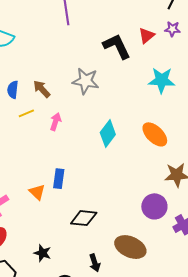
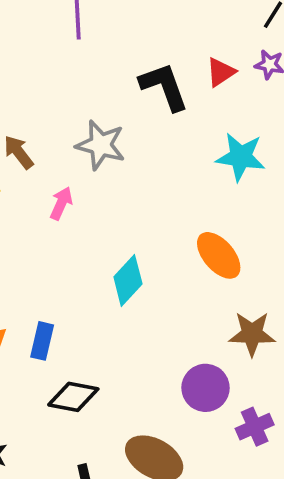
pink arrow: (55, 122) -> (61, 203), moved
cyan diamond: (108, 133) -> (128, 280), moved
blue rectangle: (59, 179) -> (42, 341), moved

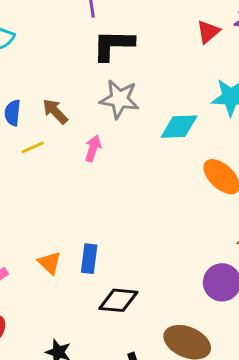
black L-shape: (164, 87) -> (113, 45), moved, turned -63
cyan diamond: (128, 280) -> (179, 127), moved, turned 51

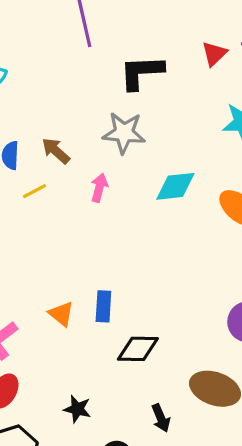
black L-shape: (113, 45) -> (142, 72), moved
cyan diamond: (179, 127) -> (175, 186), moved

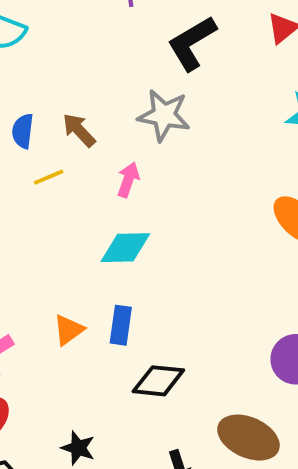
black L-shape: (142, 72) -> (192, 43), turned -33
cyan diamond: (175, 186) -> (125, 248), moved
orange triangle: (61, 314) -> (69, 330), turned 40

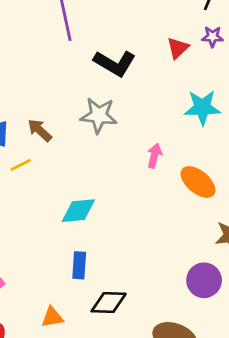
black L-shape: (192, 43) -> (115, 63), turned -114
pink arrow: (128, 180) -> (154, 156), moved
orange triangle: (69, 330) -> (52, 317), moved, turned 30

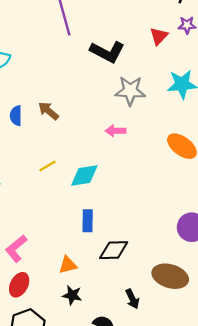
gray star: (99, 115) -> (130, 91), moved
pink arrow: (154, 156) -> (116, 131), moved, turned -102
yellow line: (21, 165) -> (47, 166), moved

